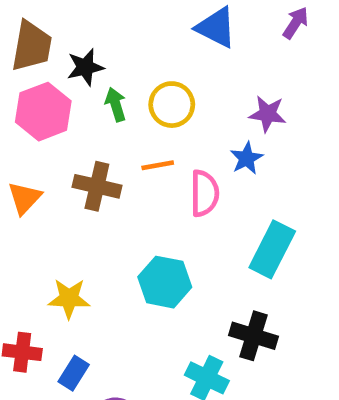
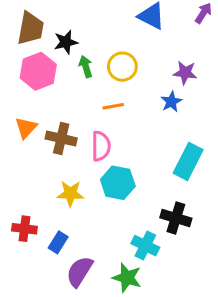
brown cross: (97, 186) -> (61, 138), moved
pink semicircle: (204, 193) -> (101, 146), moved
yellow star: (69, 298) -> (70, 194), moved

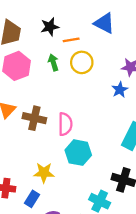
black star: (66, 42) -> (50, 27), moved
orange line: (113, 106) -> (71, 40), moved
yellow star: (70, 194) -> (44, 173), moved

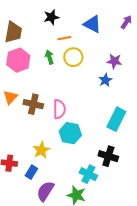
black star: (50, 27) -> (51, 17), moved
yellow star: (44, 173) -> (41, 150), turned -30

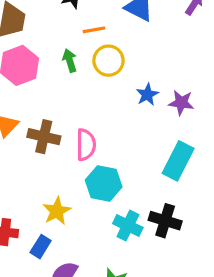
purple star: (114, 61) -> (181, 103), moved
blue star: (105, 80) -> (147, 95), moved
cyan cross: (88, 174) -> (128, 226), moved

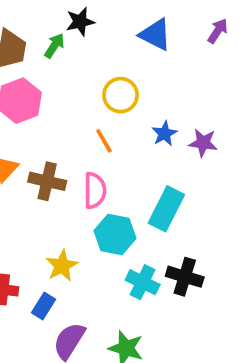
orange line: (94, 30) -> (104, 141), moved, turned 70
green arrow: (70, 61) -> (54, 46), moved, turned 50
cyan rectangle: (178, 161) -> (166, 209), moved

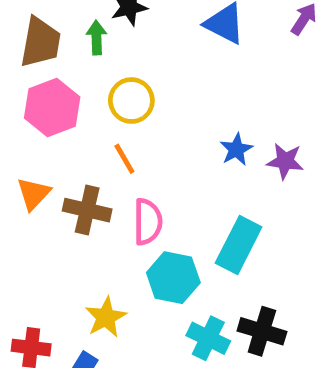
green arrow: (54, 46) -> (96, 38), turned -35
yellow circle: (121, 95) -> (131, 101), moved
orange line: (104, 141) -> (124, 159), moved

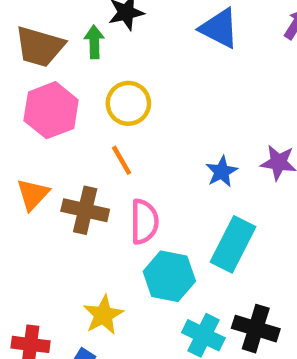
brown trapezoid: (41, 42) -> (40, 46), turned 96
blue star: (236, 149) -> (222, 172), moved

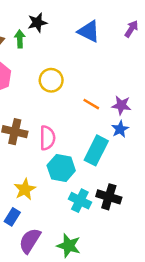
yellow circle: (128, 103) -> (51, 80), moved
orange line: (122, 160) -> (91, 104), moved, turned -30
blue star: (222, 172) -> (120, 129), moved

